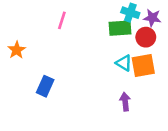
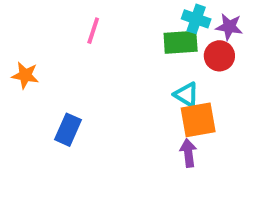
orange star: (17, 50) -> (25, 75), turned -30
orange square: (143, 66) -> (198, 120), moved

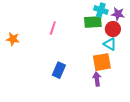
pink line: (93, 31) -> (53, 28), moved
cyan triangle: (186, 95) -> (110, 44), moved
blue rectangle: (68, 130) -> (59, 70), moved

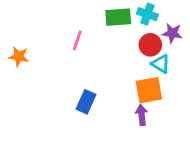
purple star: (118, 14) -> (172, 33), moved
green rectangle: (93, 22) -> (118, 17), moved
red circle: (113, 29) -> (150, 45), moved

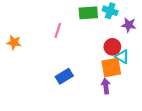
red circle: (150, 45) -> (112, 47), moved
cyan triangle: (161, 64) -> (122, 57), moved
blue rectangle: (86, 102) -> (64, 76), turned 35

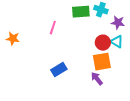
cyan triangle: (122, 57) -> (117, 42), moved
purple arrow: (106, 86) -> (97, 79), turned -32

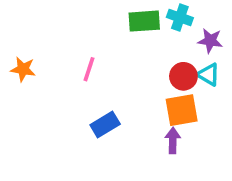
pink line: (53, 28) -> (89, 69), moved
purple arrow: (97, 79) -> (173, 140), turned 40

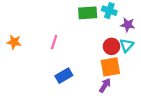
cyan triangle: (208, 75) -> (127, 45), turned 40
purple arrow: (173, 140) -> (105, 85), turned 32

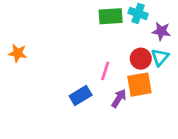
pink line: (54, 42) -> (105, 71), moved
purple arrow: (105, 85) -> (119, 98), moved

